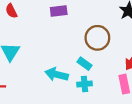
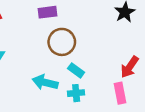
brown circle: (97, 38) -> (62, 42), moved

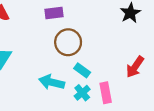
cyan cross: (76, 93) -> (82, 93), turned -35
pink rectangle: (120, 93) -> (106, 93), moved

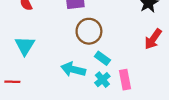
red arrow: (135, 67) -> (153, 39), moved

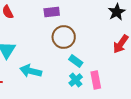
cyan arrow: (73, 69) -> (31, 71), moved

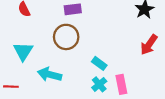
brown circle: (64, 37) -> (66, 37), moved

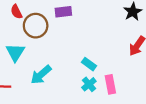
brown circle: (66, 37) -> (36, 26), moved
cyan arrow: (50, 74) -> (41, 75), turned -55

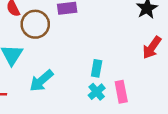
cyan rectangle: (89, 64) -> (97, 68), turned 64

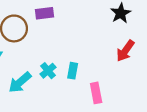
cyan cross: (97, 92) -> (48, 71), moved

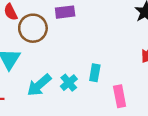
cyan cross: (48, 71) -> (69, 83), moved

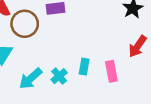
pink rectangle: (120, 96) -> (111, 71), moved

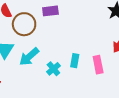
cyan arrow: (31, 78) -> (29, 57), moved

